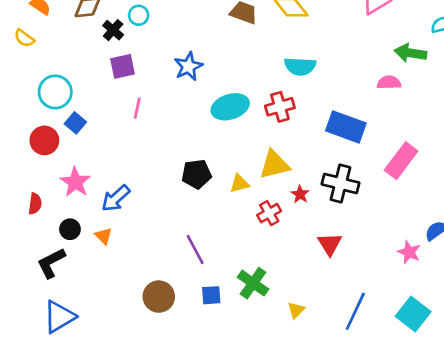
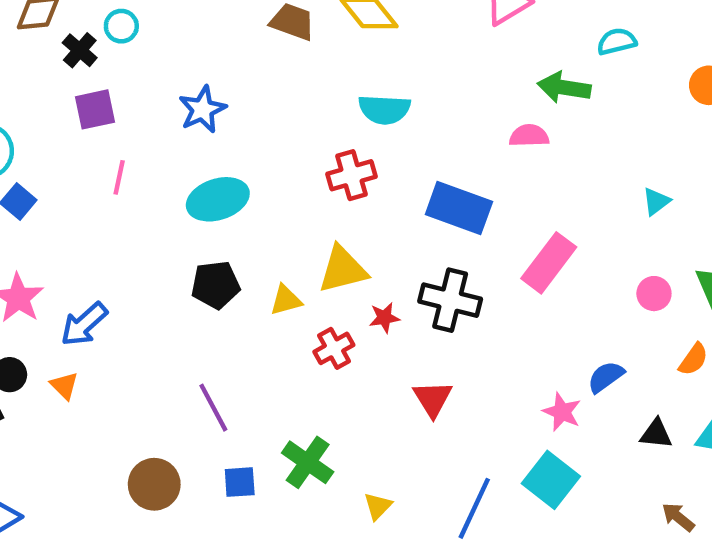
cyan ellipse: (230, 107) -> (218, 199), moved
red star: (300, 194) -> (384, 318), turned 30
cyan square: (413, 314) -> (551, 480), moved

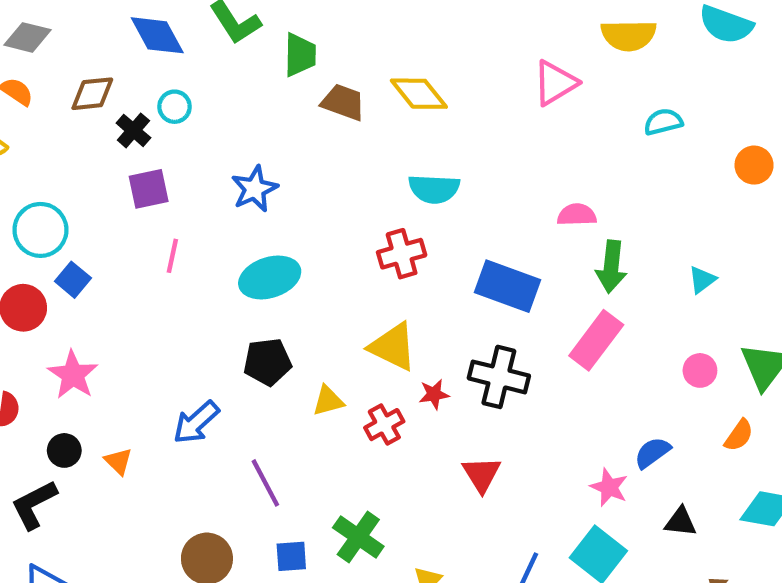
green arrow: (564, 88) -> (611, 267), moved, turned -93
yellow triangle: (343, 269) -> (393, 347), turned 40
yellow triangle: (286, 300) -> (328, 401), moved
blue arrow: (84, 324) -> (196, 422), moved
black triangle: (656, 434) -> (681, 522), moved

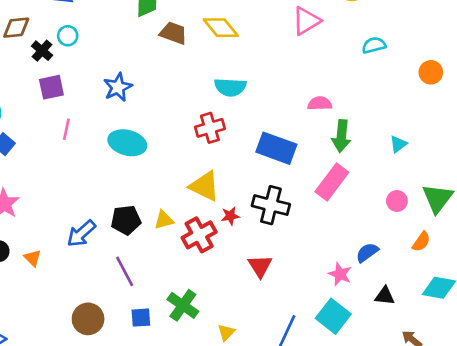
cyan ellipse: (270, 277) -> (127, 143), turned 33
black pentagon: (268, 362) -> (126, 220), moved
red cross: (384, 425) -> (199, 235), size x1.4

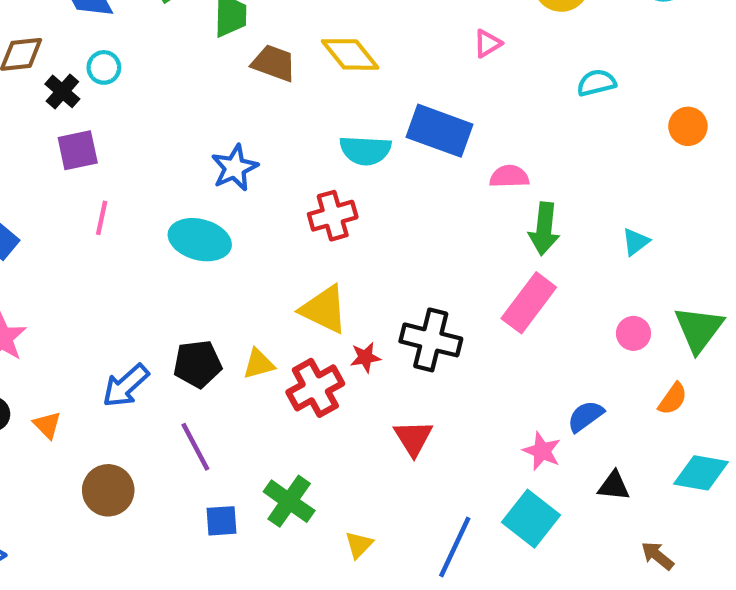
pink triangle: (306, 21) -> (487, 44), size x0.6
blue star: (118, 87) -> (235, 168), moved
blue rectangle: (276, 148) -> (439, 131), moved
brown circle: (88, 319) -> (108, 490), moved

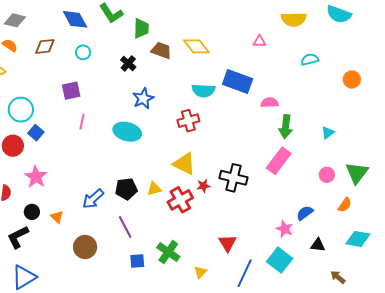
pink triangle: (487, 44) -> (260, 41), turned 32
black cross: (62, 91) -> (128, 63), moved
red triangle: (413, 438) -> (227, 243), moved

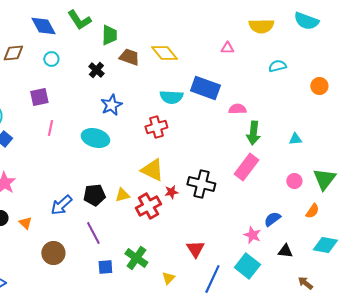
cyan triangle: (328, 133) -> (295, 139), turned 32

